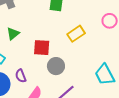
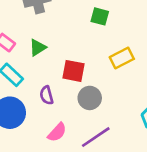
purple semicircle: (21, 76) -> (47, 95), moved

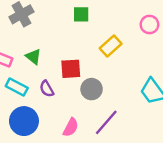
green triangle: (38, 48) -> (33, 57), turned -35
purple semicircle: (47, 95) -> (47, 89), moved

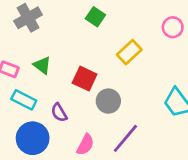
green square: (81, 14) -> (95, 17), turned 35
red square: (71, 69) -> (85, 79), turned 30
purple semicircle: (47, 89) -> (59, 113), moved

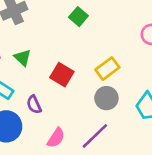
yellow rectangle: (129, 52) -> (107, 69), moved
gray circle: (108, 101) -> (106, 98), moved

